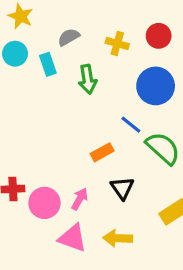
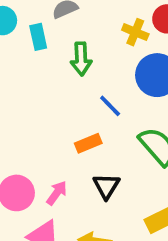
yellow cross: (117, 44) -> (135, 32), moved
blue line: (131, 125) -> (110, 106), moved

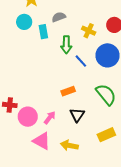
yellow cross: (135, 32) -> (89, 31), moved
blue line: (110, 106) -> (81, 61), moved

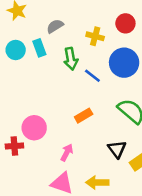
cyan circle: (24, 22) -> (16, 50), moved
black triangle: (77, 115) -> (117, 149), moved
pink circle: (28, 117) -> (34, 128), moved

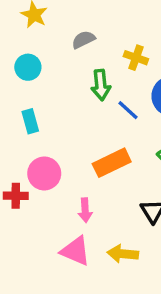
cyan rectangle: (39, 48) -> (30, 121), moved
orange rectangle: (84, 116) -> (112, 163), size x1.5
pink arrow: (67, 153) -> (85, 210), turned 144

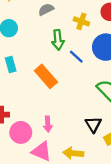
orange rectangle: (112, 163) -> (46, 76), moved, turned 75
pink circle: (44, 173) -> (21, 132), moved

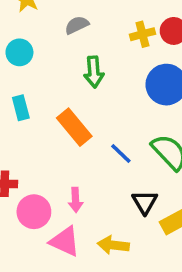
yellow cross: (81, 21) -> (142, 34), moved, turned -35
blue line: (76, 57) -> (121, 153), moved

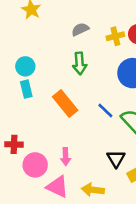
gray semicircle: (77, 25) -> (80, 29), moved
cyan circle: (19, 52) -> (25, 66), moved
blue line: (121, 153) -> (105, 110), moved

